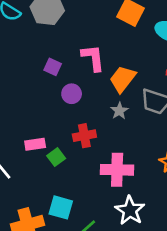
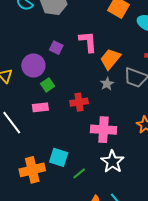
purple circle: (72, 94) -> (33, 65), moved, size x1.5
green square: (56, 157) -> (48, 85), moved

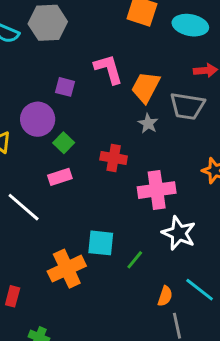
red cross: (79, 102) -> (114, 158), turned 30

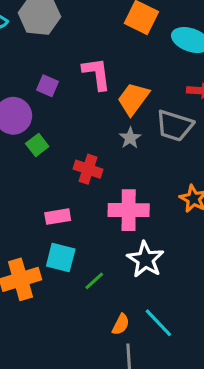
pink rectangle: (60, 177) -> (58, 217), moved

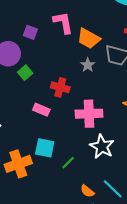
orange trapezoid: (133, 99) -> (89, 38), turned -95
pink rectangle: (58, 217) -> (41, 110), moved, turned 35
orange semicircle: (121, 324) -> (87, 191), turned 104

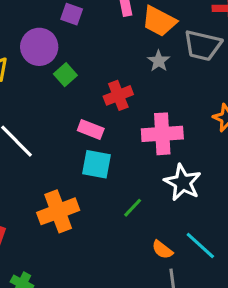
red cross: (60, 87) -> (118, 95), turned -36
cyan square: (45, 148) -> (96, 164), moved

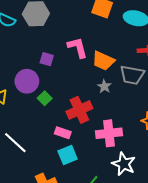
red cross: (118, 95) -> (79, 110), size x1.4
cyan square: (96, 164) -> (68, 155), turned -30

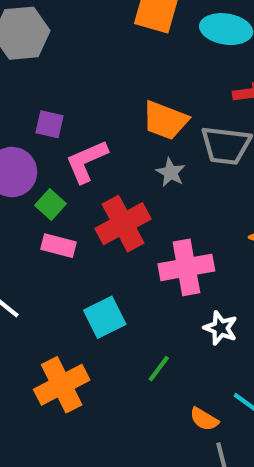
pink L-shape: (78, 47) -> (87, 161), moved, turned -95
pink rectangle: (63, 133) -> (59, 246), moved
white star: (124, 164) -> (221, 328), size x0.7

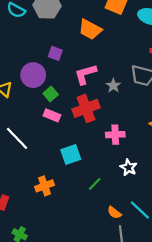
orange trapezoid: (165, 120) -> (90, 29), moved
pink L-shape: (87, 161) -> (85, 74), moved
pink cross: (186, 267) -> (115, 135), size x0.7
orange cross: (62, 385) -> (45, 186), size x0.7

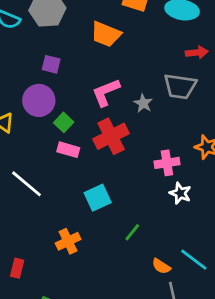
purple square: (55, 53) -> (51, 64), moved
pink cross: (115, 135) -> (167, 163), moved
white star: (129, 167) -> (180, 193), moved

